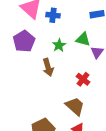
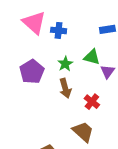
purple pentagon: (24, 41) -> (32, 72), moved
brown arrow: (48, 67) -> (65, 88), moved

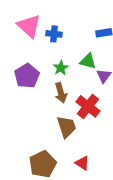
red cross: (92, 102) -> (88, 106), size x1.5
brown trapezoid: (83, 132) -> (66, 127), moved, turned 30

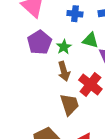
blue cross: (54, 34) -> (75, 14), moved
purple pentagon: (27, 76) -> (40, 42), moved

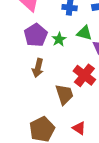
brown arrow: (64, 71) -> (38, 68), moved, turned 30

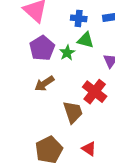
green triangle: (84, 33) -> (85, 40), moved
brown arrow: (38, 68) -> (44, 84), turned 42

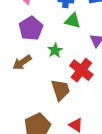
green star: (67, 53) -> (55, 50), moved
brown arrow: (44, 84) -> (22, 62), moved

